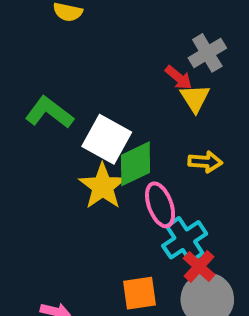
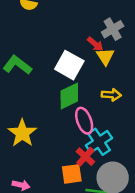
white square: (107, 139) -> (69, 65), moved
yellow star: (103, 186) -> (22, 133), moved
red cross: (199, 266) -> (85, 157), moved

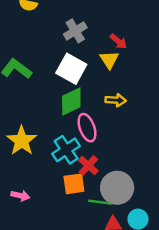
gray cross: (113, 29) -> (75, 31), moved
red arrow: (95, 44) -> (118, 41), moved
cyan cross: (99, 142) -> (66, 150), moved

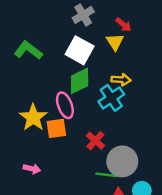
pink ellipse: (87, 128) -> (65, 105), moved
cyan cross: (66, 150) -> (111, 98), moved
orange square: (74, 184) -> (56, 128), moved

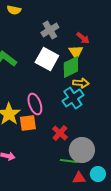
green diamond: (80, 81) -> (71, 67), moved

